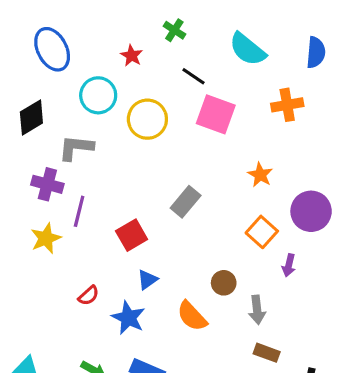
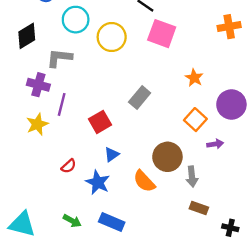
orange cross: (287, 105) -> (229, 27), moved
purple arrow: (289, 265) -> (215, 144), turned -112
brown circle: (224, 283) -> (167, 157), size x1.6

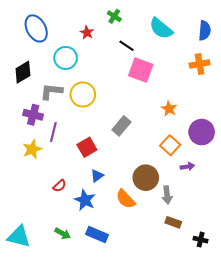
yellow circle: (112, 37) -> (83, 94), moved

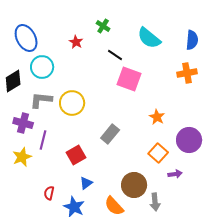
cyan circle: (66, 58) -> (42, 67), moved
red semicircle: (59, 186) -> (49, 193), turned 144

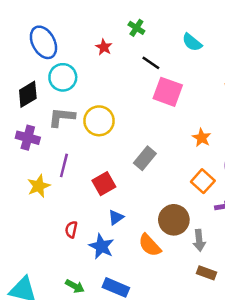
cyan semicircle: (149, 38) -> (192, 42), size x0.7
purple cross: (23, 123) -> (28, 138), moved

